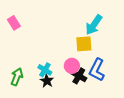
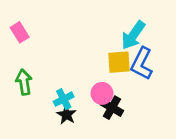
cyan cross: (45, 70) -> (64, 99), turned 32
blue L-shape: (97, 70) -> (142, 64), moved
green arrow: (17, 77) -> (24, 82), moved, turned -30

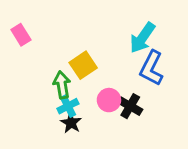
yellow square: (119, 62) -> (83, 65), moved, turned -30
green arrow: (24, 82) -> (62, 85), moved
black cross: (112, 108) -> (130, 106), moved

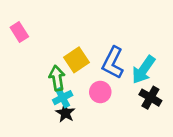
cyan arrow: (142, 38) -> (144, 70), moved
blue L-shape: (151, 68) -> (113, 63), moved
black cross: (130, 106) -> (150, 98), moved

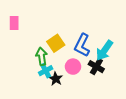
pink rectangle: (19, 32) -> (14, 23), turned 32
black cross: (150, 98) -> (96, 67), moved
black star: (65, 113) -> (56, 79), moved

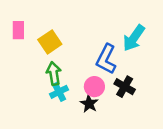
yellow square: (56, 43) -> (50, 42), moved
cyan arrow: (104, 50) -> (134, 38), moved
black star: (56, 79) -> (89, 104), moved

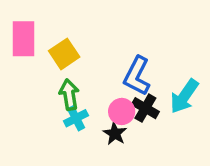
pink rectangle: (18, 30) -> (24, 39), size x1.5
cyan arrow: (134, 38) -> (184, 96), moved
black cross: (125, 87) -> (145, 108), moved

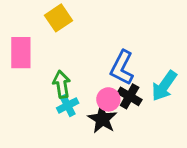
pink rectangle: (24, 39) -> (21, 53), moved
yellow square: (64, 54) -> (59, 18), moved
black star: (115, 133) -> (102, 119), size x1.4

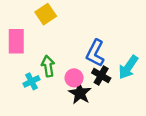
pink circle: (108, 99) -> (74, 78), moved
cyan cross: (68, 105) -> (32, 81), moved

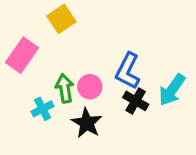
pink rectangle: (16, 41) -> (22, 55), turned 35
pink circle: (74, 78) -> (90, 87), moved
black star: (80, 93) -> (87, 123), moved

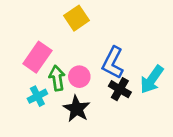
yellow square: (61, 19) -> (77, 18), moved
pink rectangle: (22, 55) -> (37, 57), moved

